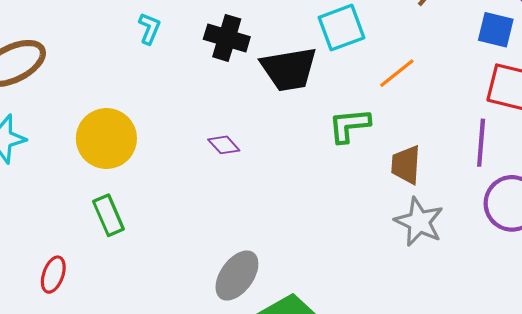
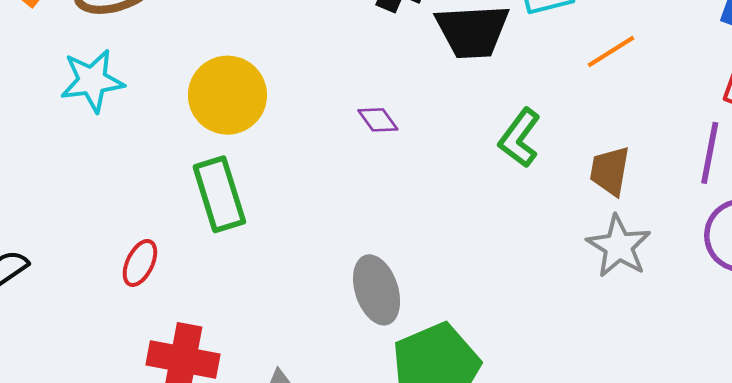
green L-shape: (349, 125) -> (520, 138), moved, turned -54
green rectangle: (108, 215) -> (219, 194), size x1.4
gray ellipse: (237, 276) -> (377, 290), turned -60

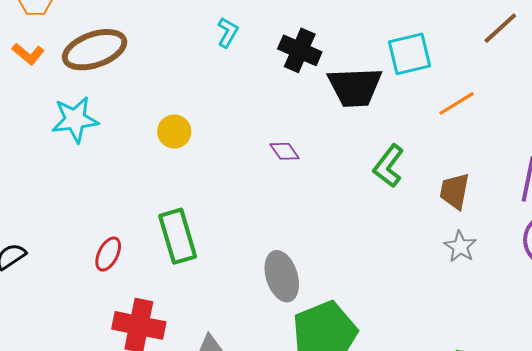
yellow circle: (227, 95) -> (174, 132), size x0.6
green rectangle: (219, 194) -> (178, 236), moved
gray star: (619, 246) -> (460, 247), size x0.7

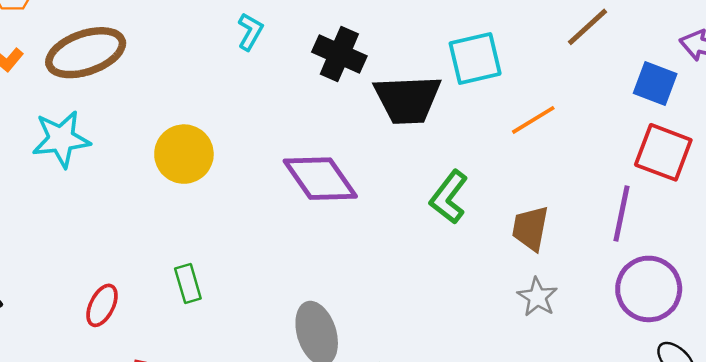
yellow circle: (174, 132) -> (184, 154), size x1.4
purple diamond: (285, 151) -> (320, 179), size x2.0
green rectangle: (178, 236) -> (188, 284), size x0.6

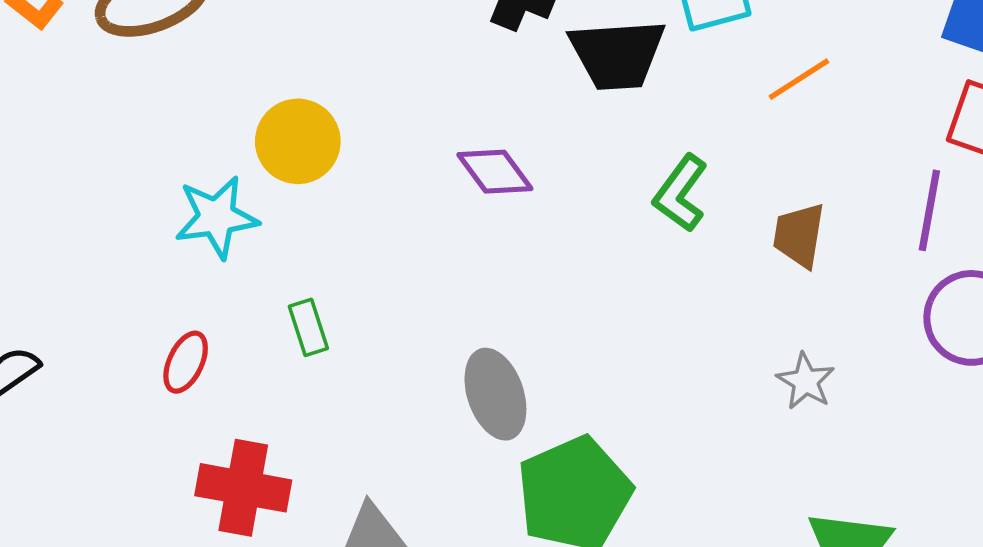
cyan star: (61, 139) -> (216, 217), moved
purple diamond: (320, 179) -> (495, 172), size x0.7
gray star: (537, 297) -> (806, 381), moved

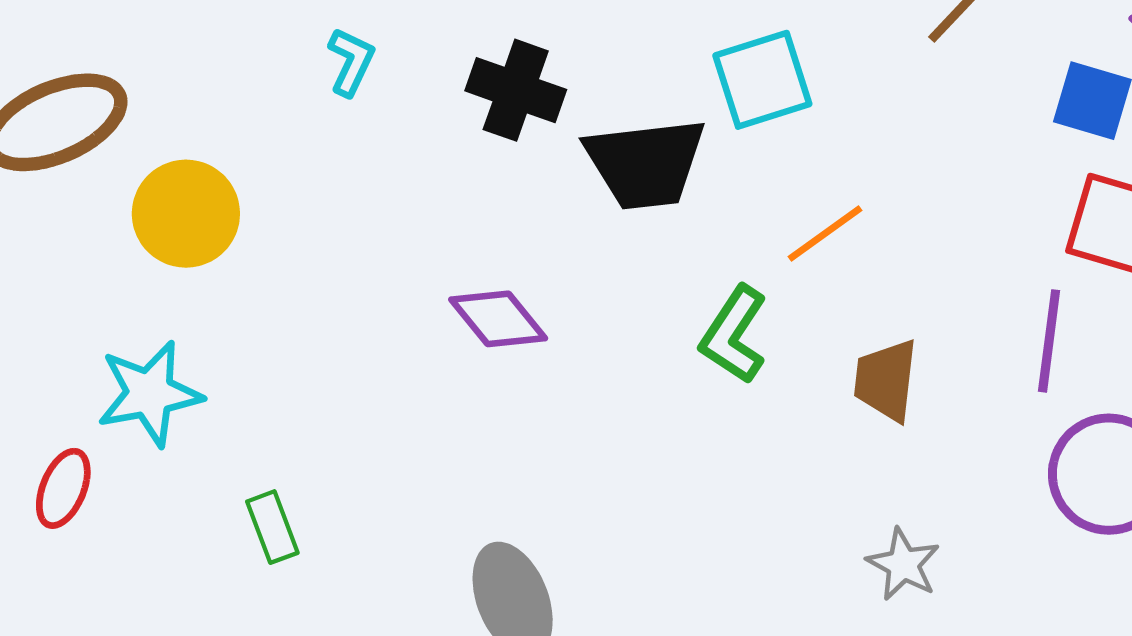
orange line: (799, 79) -> (825, 233), moved
yellow circle: (298, 141) -> (186, 214), moved
red ellipse: (186, 362) -> (63, 488), moved

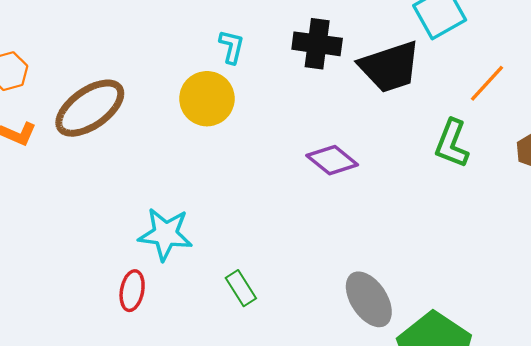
yellow circle: (186, 214) -> (207, 99), moved
cyan star: (150, 394) -> (165, 234), turned 30

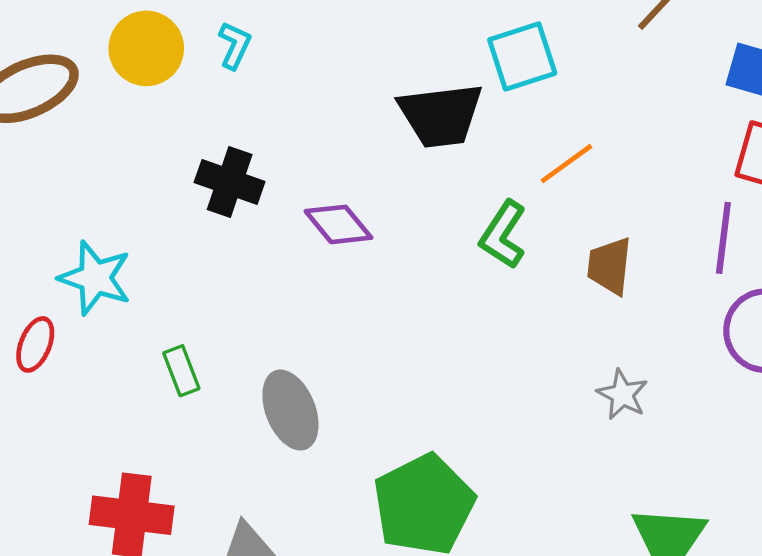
black cross: (317, 44) -> (230, 182), moved
yellow circle: (207, 99) -> (146, 48), moved
gray ellipse: (369, 299) -> (290, 410), moved

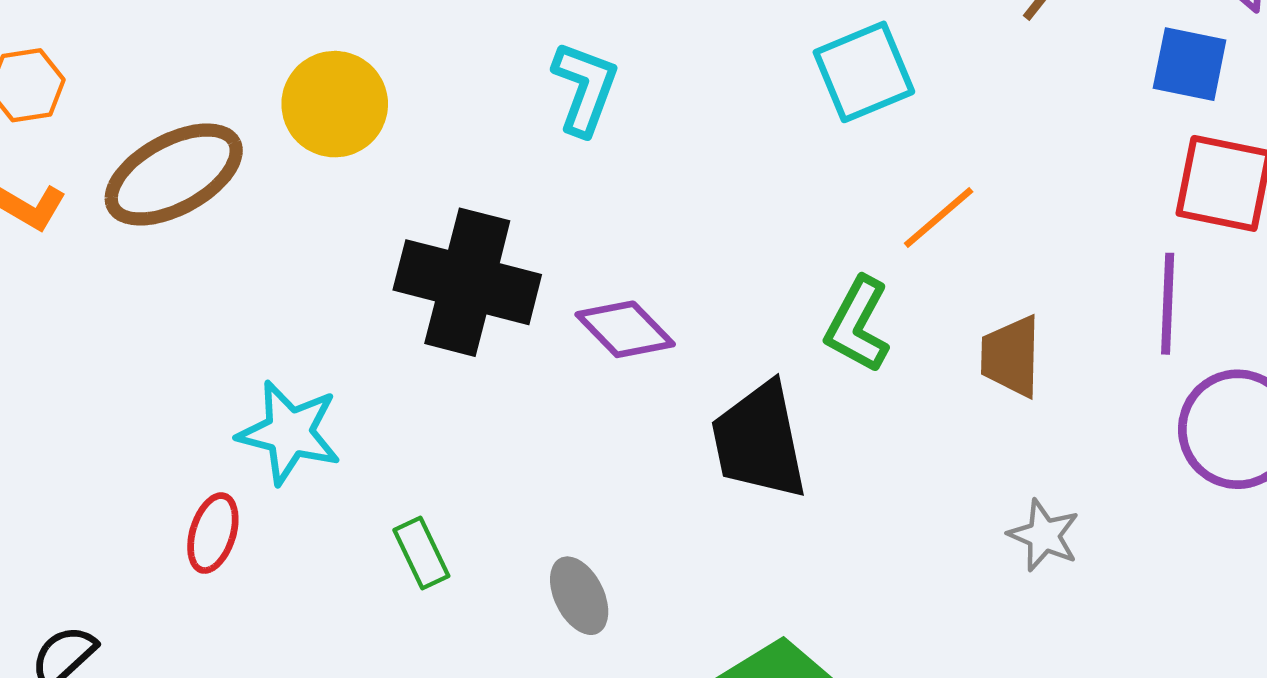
cyan L-shape: (235, 45) -> (585, 88), moved, size x1.4
black trapezoid: (441, 115) -> (759, 441), moved, turned 90
black cross: (230, 182) -> (467, 282), size x1.5
gray ellipse: (290, 410) -> (579, 596), size x0.7

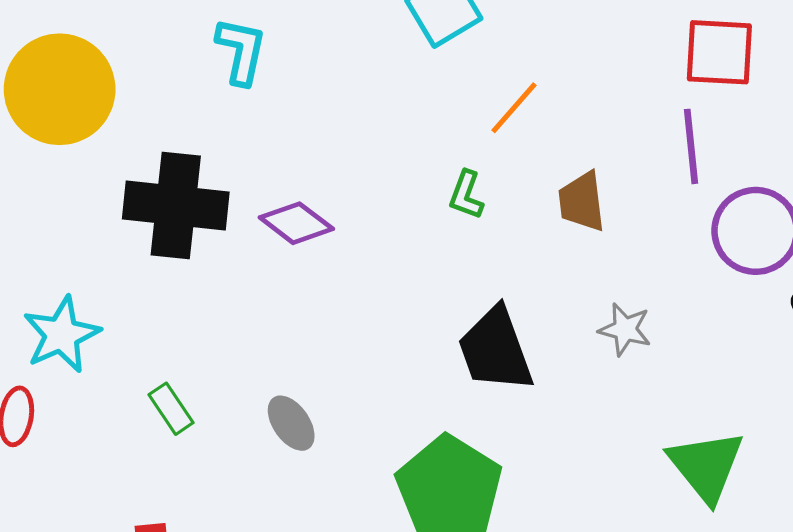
yellow circle: (335, 104) -> (60, 89), size x1.4
green L-shape: (858, 325) -> (466, 195), size x0.7
cyan star: (289, 433) -> (62, 335), turned -30
black trapezoid: (759, 441) -> (495, 350), moved

